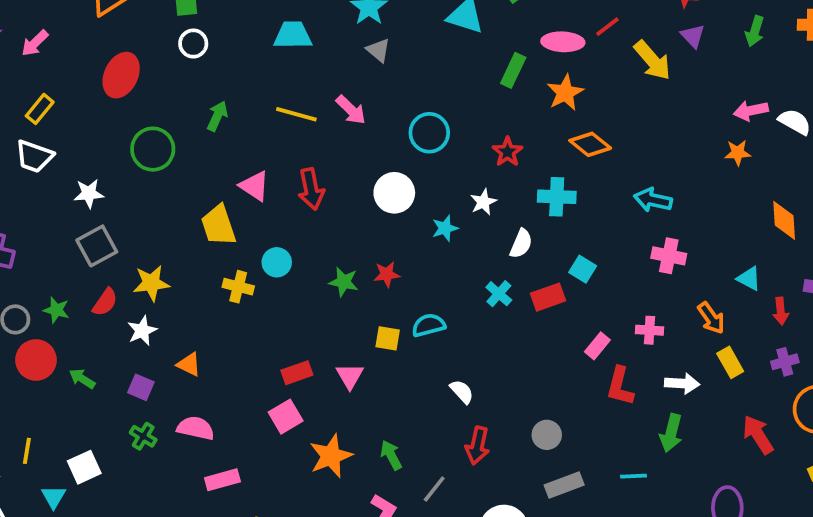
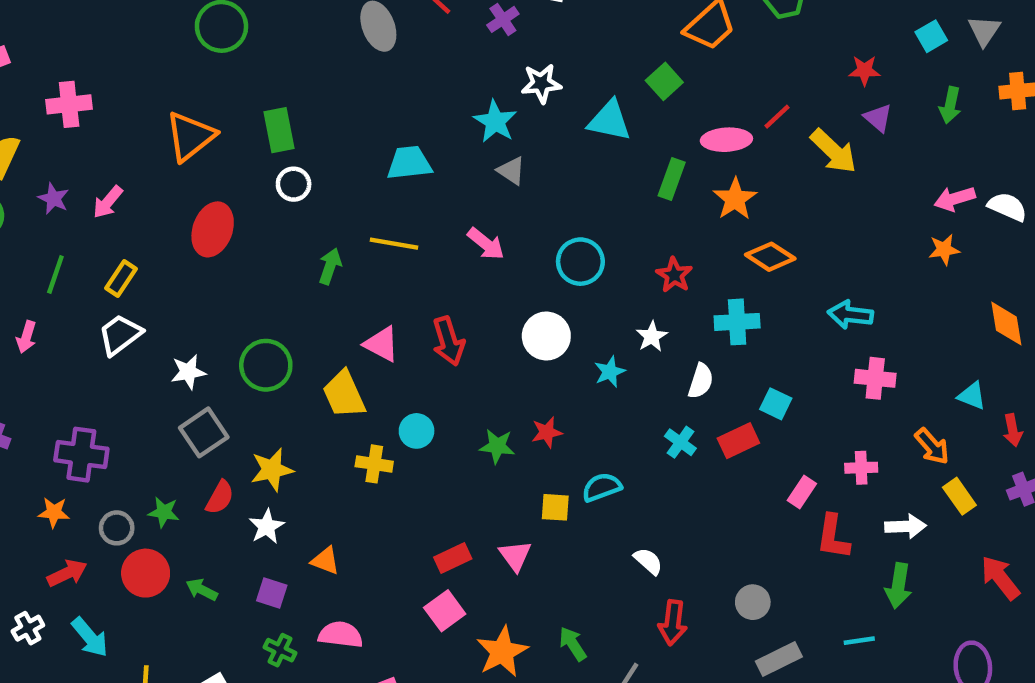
yellow line: (296, 114) -> (394, 244), moved
green circle: (153, 149) -> (266, 365), moved
white trapezoid: (34, 156) -> (120, 335), turned 129

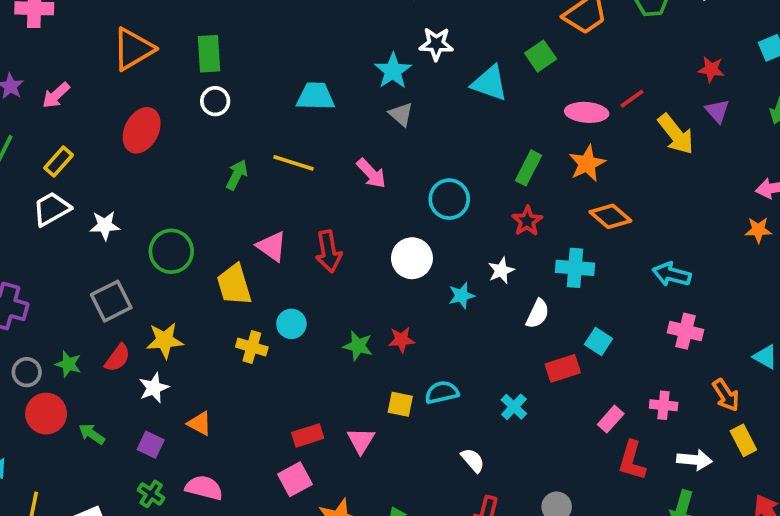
green rectangle: (672, 179) -> (528, 168), moved
white star: (188, 372) -> (105, 225), moved
cyan cross: (680, 442) -> (514, 407), moved

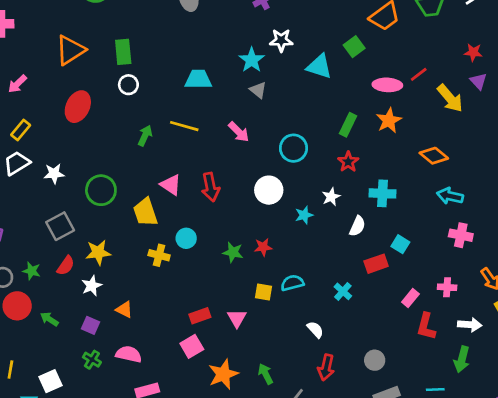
orange diamond: (610, 216) -> (434, 156), moved

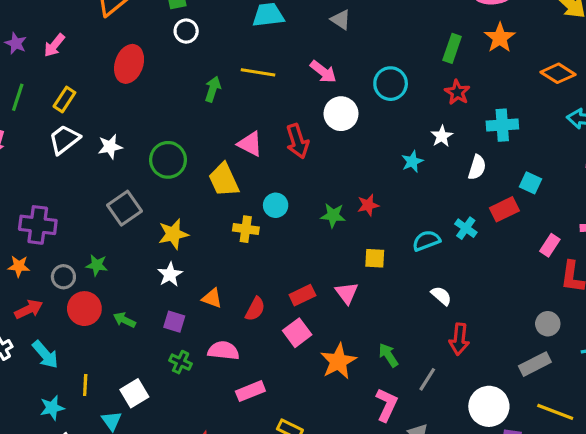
white circle: (269, 190) -> (341, 114), moved
red semicircle: (66, 266) -> (255, 309), moved
cyan semicircle: (292, 283) -> (426, 241), moved
cyan cross: (343, 291) -> (466, 228), moved
gray circle: (375, 360) -> (548, 324), moved

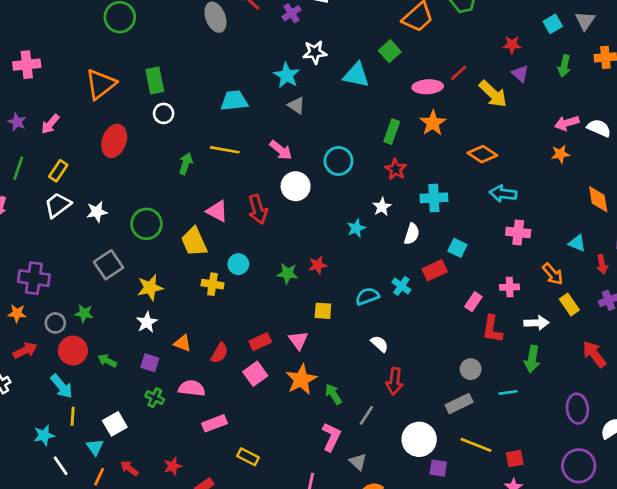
cyan arrow: (45, 355) -> (62, 386), moved
orange star: (338, 361) -> (301, 380), moved

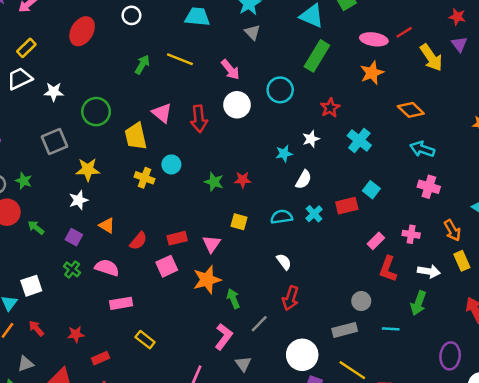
green rectangle: (392, 132) -> (317, 56), moved, size x1.4
cyan cross: (434, 198) -> (359, 140), turned 30
white semicircle: (412, 234) -> (304, 180), moved

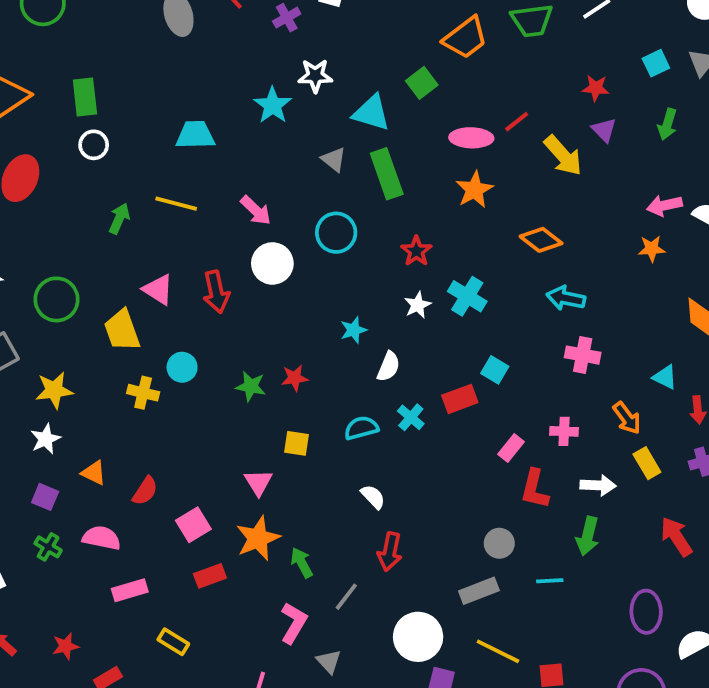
gray triangle: (252, 32) -> (334, 160), moved
green rectangle: (317, 56) -> (387, 174), turned -44
white star: (311, 139) -> (418, 305), moved
red rectangle: (177, 238) -> (210, 576), moved

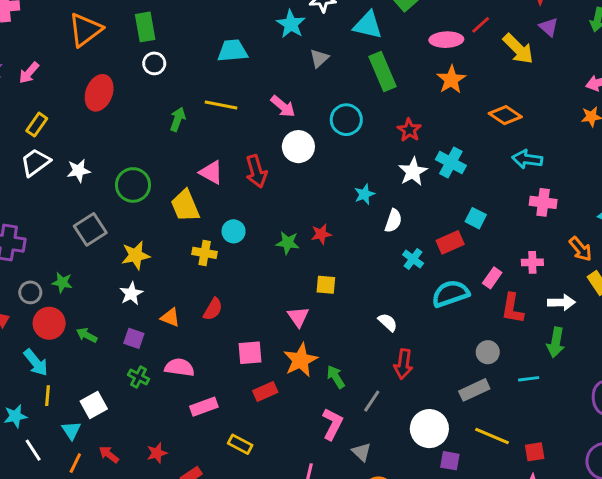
gray triangle: (334, 160) -> (319, 58), moved, turned 42
white star: (418, 305) -> (413, 172), size x1.4
cyan semicircle: (361, 428) -> (450, 294), moved, size x1.4
red semicircle: (145, 491) -> (213, 309), moved
pink square: (193, 525) -> (250, 353), turned 30

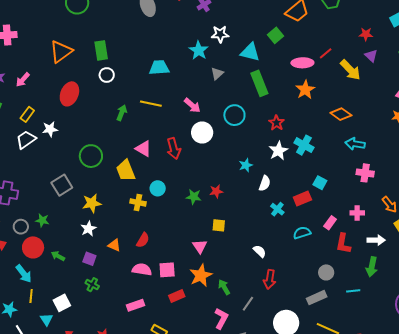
white star: (79, 171) -> (50, 129), moved
cyan semicircle: (450, 294) -> (302, 233), size x0.7
pink semicircle: (179, 367) -> (142, 269), moved

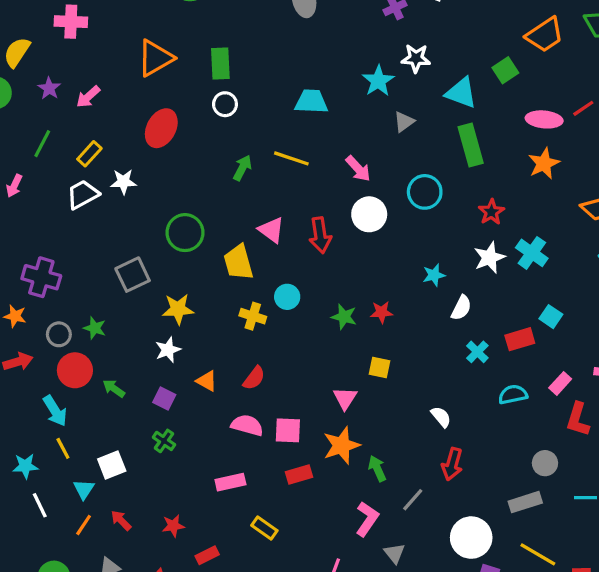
yellow line: (31, 296) -> (63, 448), turned -40

